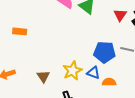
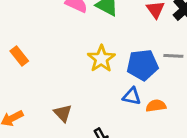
orange rectangle: (20, 31) -> (19, 56), turned 56
yellow star: (72, 71) -> (101, 59), moved

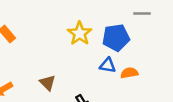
gray line: (173, 56) -> (142, 13), moved

